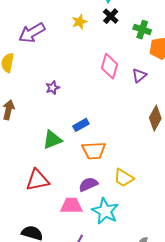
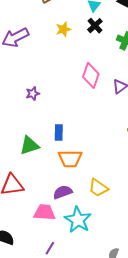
blue rectangle: (81, 125) -> (59, 132), turned -63

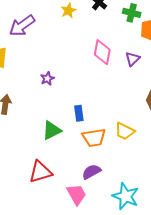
yellow trapezoid: (98, 188) -> (125, 131), moved
pink trapezoid: (44, 212) -> (76, 194), turned 65
cyan star: (78, 220) -> (126, 196), moved

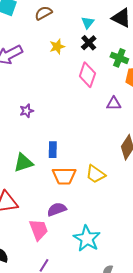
pink diamond: (102, 52) -> (87, 75), moved
purple triangle: (133, 59) -> (114, 104), turned 35

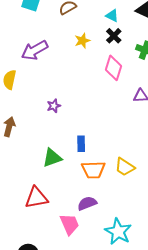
cyan triangle: (88, 23) -> (112, 16), turned -40

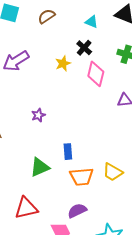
black cross: (114, 36) -> (84, 48), moved
yellow star: (82, 41) -> (63, 63), moved

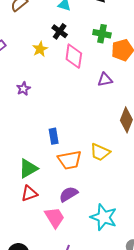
purple star: (38, 115) -> (23, 89), moved
green triangle: (40, 167) -> (28, 169), moved
red triangle: (26, 208) -> (29, 193), moved, size x0.7

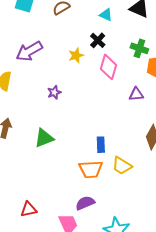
blue rectangle: (54, 136) -> (101, 145), moved
green triangle: (28, 169) -> (44, 138), moved
red triangle: (29, 193) -> (29, 209), moved

